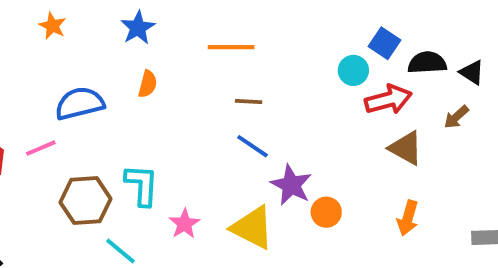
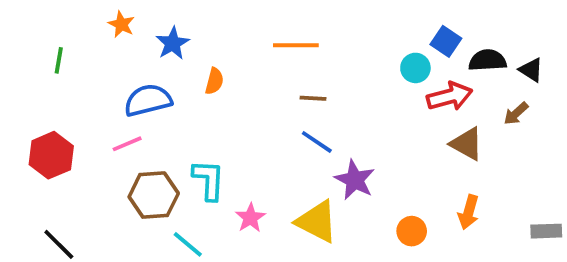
blue star: (138, 28) -> (173, 43), moved
pink line: (41, 148) -> (127, 144), moved
orange circle: (326, 212) -> (412, 231), moved

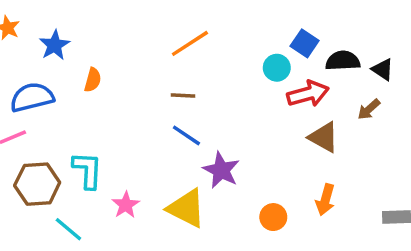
orange line: (296, 45) -> (190, 43), moved, turned -33

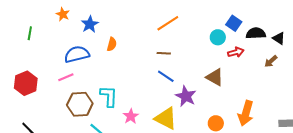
red arrow: (308, 94) -> (236, 52), size x0.7
brown triangle: (324, 137) -> (215, 77), moved
orange arrow: (325, 200) -> (246, 113), size x1.4

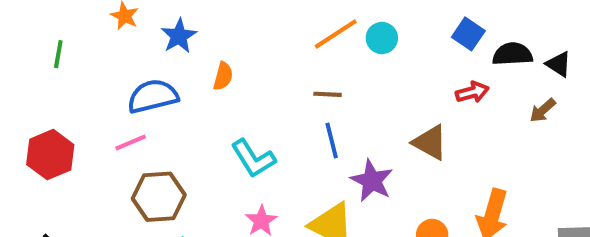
cyan circle: (218, 37) -> (382, 38), moved
blue line: (166, 76) -> (332, 140), turned 42
cyan L-shape: (109, 96) -> (253, 159), moved, turned 145

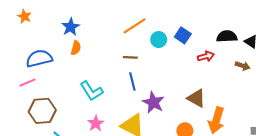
blue square: (468, 34) -> (183, 35), moved
blue star: (179, 36) -> (71, 27), moved
cyan circle: (382, 38) -> (159, 40), moved
brown arrow: (543, 110) -> (243, 66), turned -120
brown triangle: (430, 142) -> (196, 98), moved

